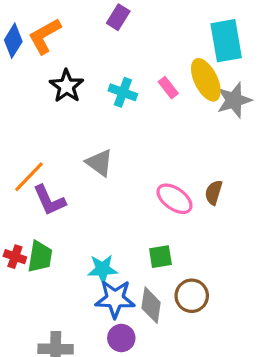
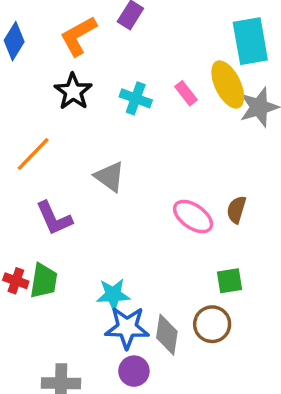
orange L-shape: (45, 36) -> (78, 36), moved
orange line: (29, 177) -> (33, 154), moved
green square: (160, 257) -> (229, 281), moved

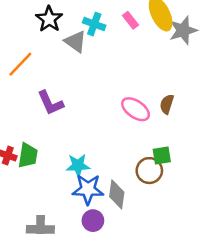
gray triangle: (110, 177) -> (75, 42), moved
purple L-shape: (54, 218) -> (50, 103), moved
brown circle: (212, 324) -> (149, 171), moved

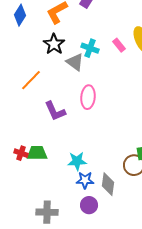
pink ellipse: (136, 109) -> (88, 97), moved, turned 60
green trapezoid: (28, 155) -> (37, 153), turned -100
blue star: (88, 189) -> (85, 180), size x0.7

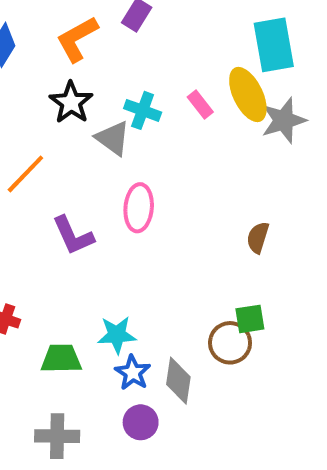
green trapezoid: (37, 153) -> (61, 359), moved
blue star: (85, 180) -> (133, 373), turned 30

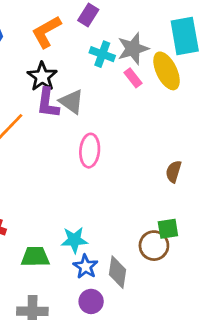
cyan cross: (143, 110) -> (102, 54), moved
gray star: (284, 120) -> (133, 49), moved
purple L-shape: (73, 236) -> (48, 103), moved, turned 32

